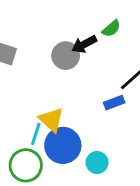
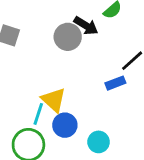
black arrow: (84, 44) -> (86, 26), turned -120
blue circle: (63, 145) -> (65, 125), size x0.7

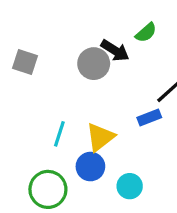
yellow triangle: (54, 100) -> (100, 137), moved, turned 40
cyan line: (38, 114) -> (59, 134), moved

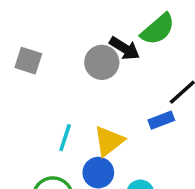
green semicircle: (146, 33) -> (158, 29), size x1.5

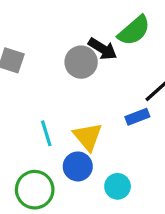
cyan line: (65, 138) -> (46, 133), turned -35
yellow triangle: (109, 141) -> (88, 137), turned -32

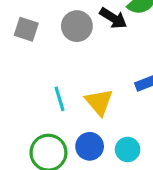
gray circle: (81, 62) -> (77, 26), moved
blue circle: (78, 166) -> (90, 146), moved

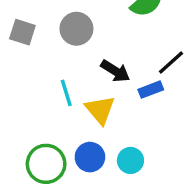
black arrow: (113, 18) -> (115, 71), moved
cyan line: (60, 99) -> (66, 93), moved

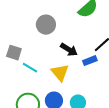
gray square: (22, 32) -> (14, 53), moved
cyan line: (66, 93) -> (30, 68), moved, turned -42

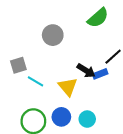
black arrow: (69, 50) -> (86, 71), moved
gray square: (14, 53) -> (18, 65), turned -35

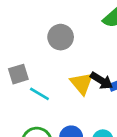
yellow triangle: (68, 87) -> (82, 83), moved

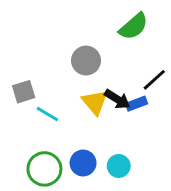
gray circle: (61, 37) -> (86, 61), moved

